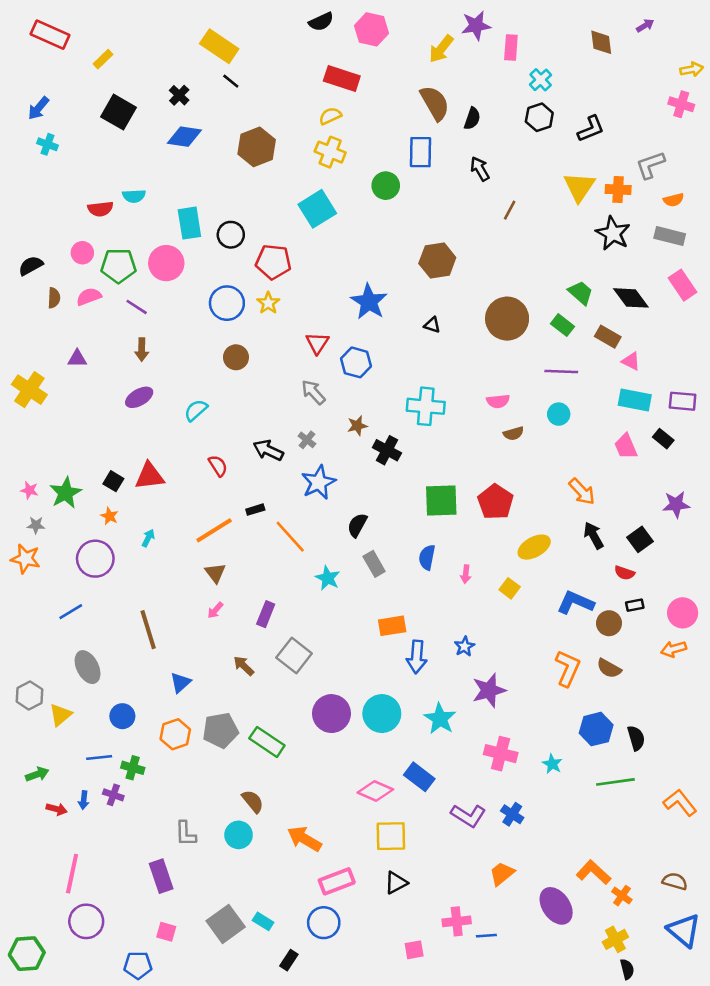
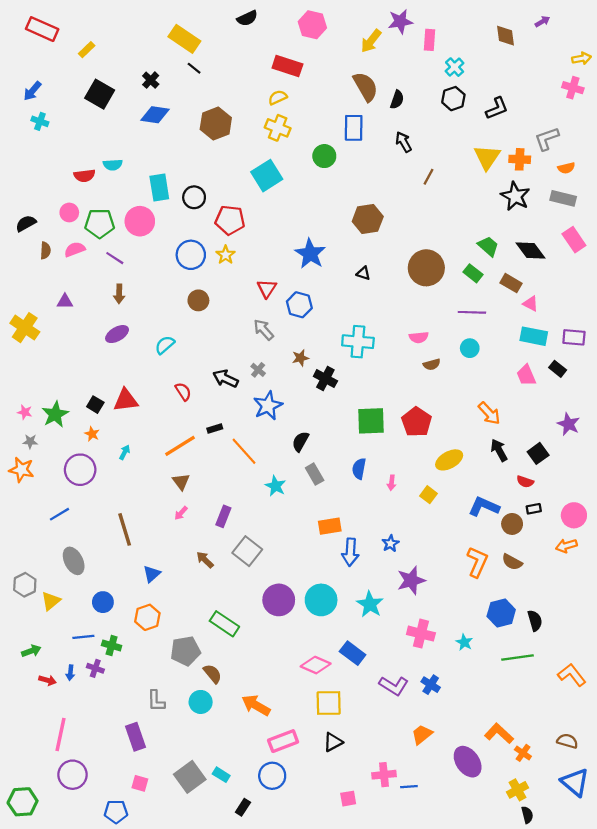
black semicircle: (321, 22) -> (247, 18), moved
purple star: (676, 504) -> (569, 424), turned 30
gray pentagon: (220, 730) -> (185, 651), moved

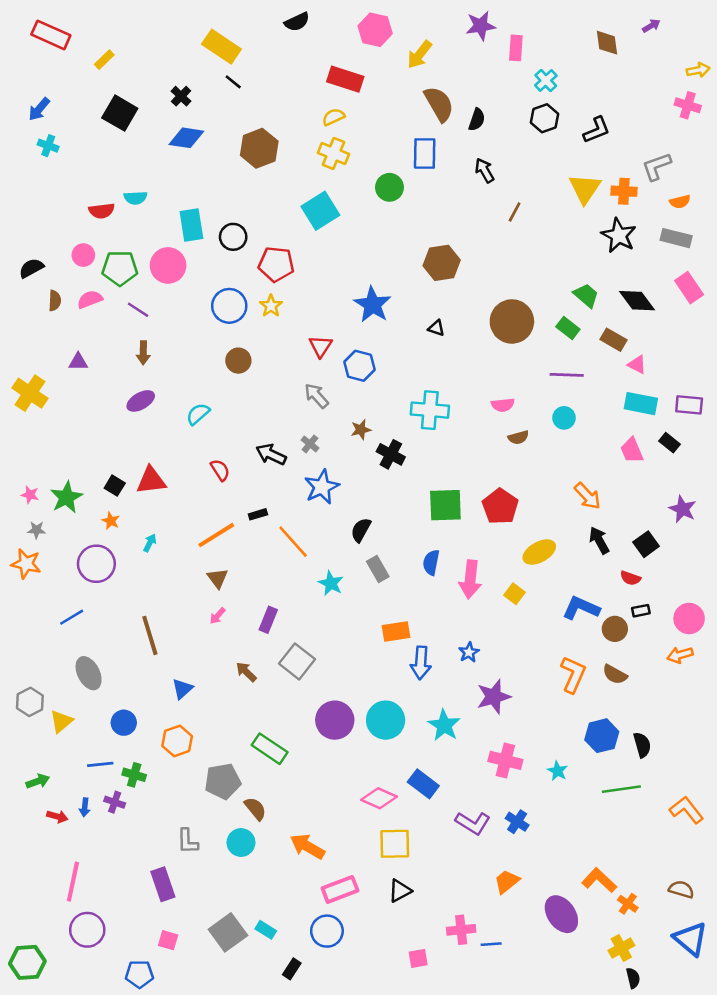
yellow arrow: (371, 41) -> (419, 54), moved
pink arrow: (392, 483) -> (470, 579), size x2.0

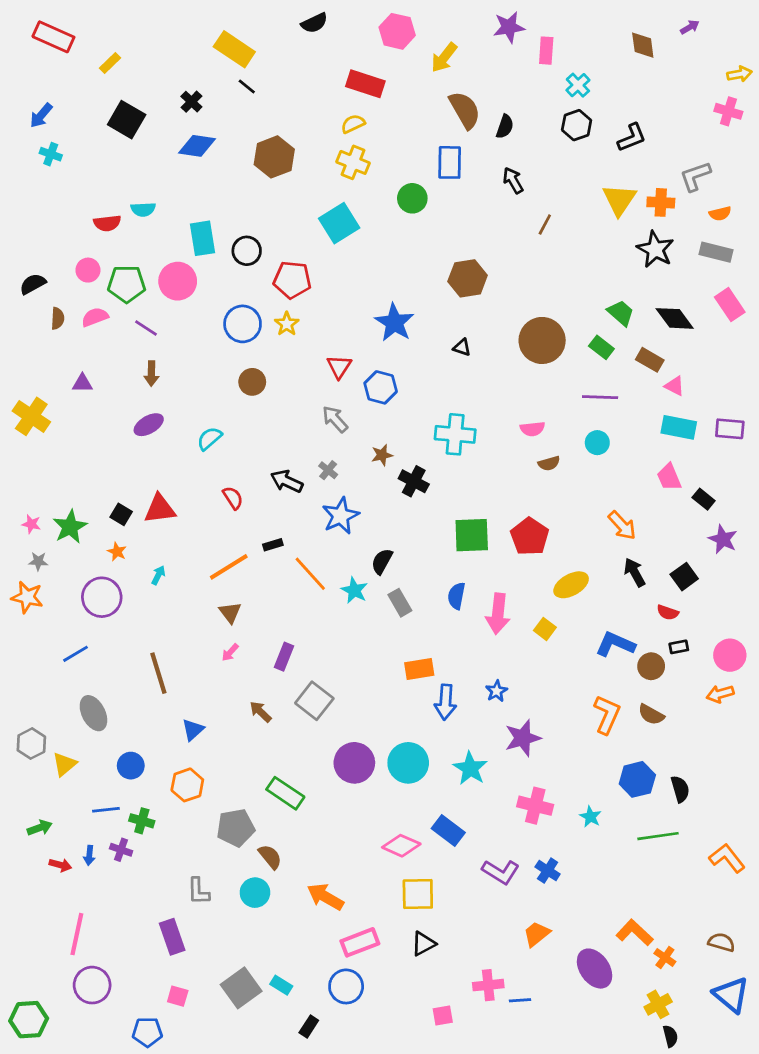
black rectangle: (670, 443) -> (704, 499), moved
cyan star: (331, 583) -> (354, 590), moved

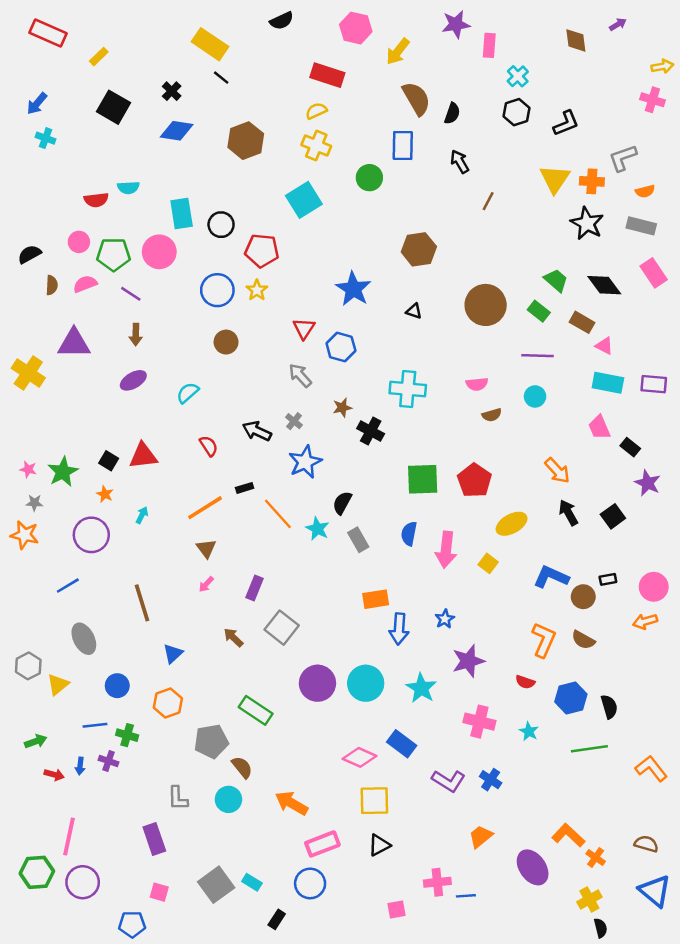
purple triangle: (82, 383) -> (74, 343), size x1.8
red semicircle: (668, 612) -> (525, 682), moved
green hexagon: (29, 1020) -> (37, 872), moved

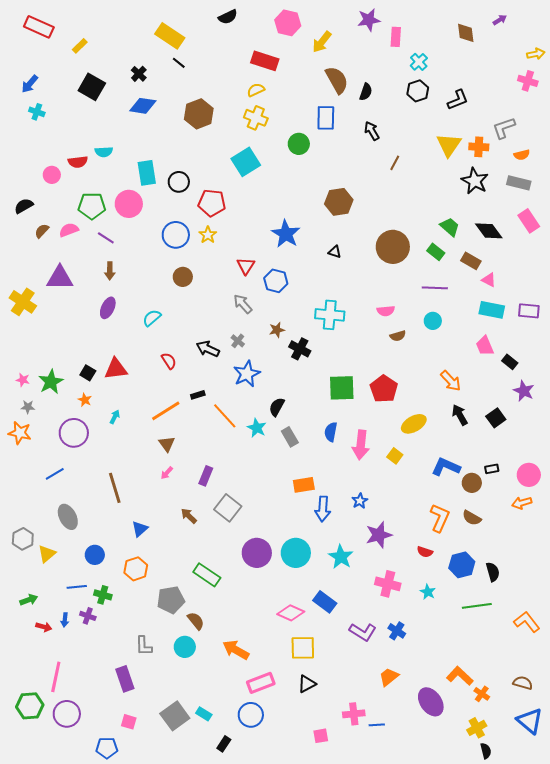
pink circle: (79, 242) -> (52, 175), moved
brown semicircle: (52, 285) -> (42, 231), turned -140
purple ellipse: (133, 380) -> (108, 308), turned -35

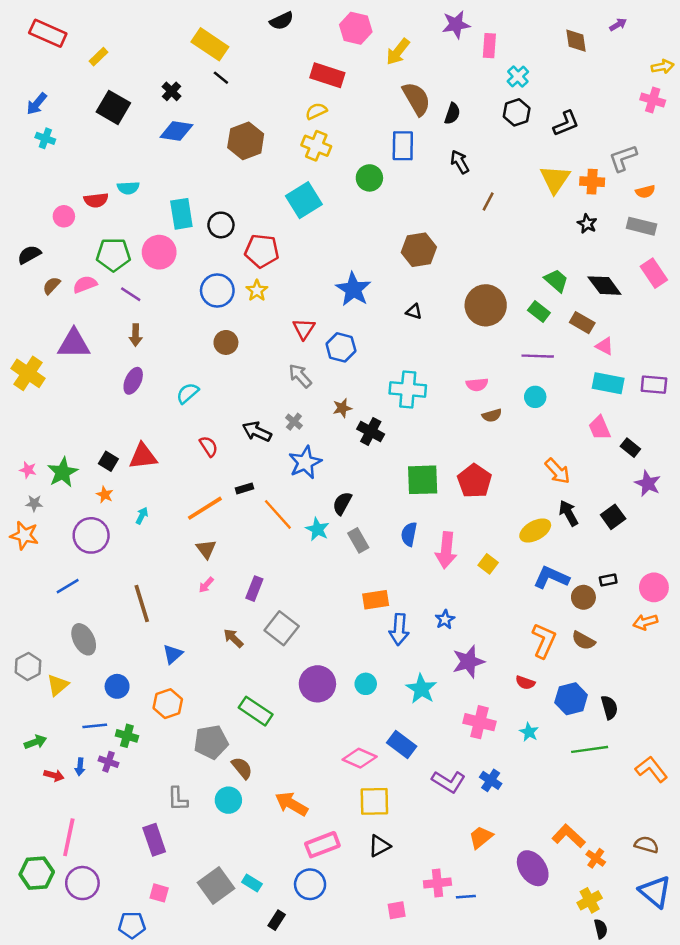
black star: (475, 181) -> (587, 224), size x0.6
yellow ellipse: (414, 424) -> (535, 530), moved
cyan circle: (296, 553) -> (366, 684), size x0.6

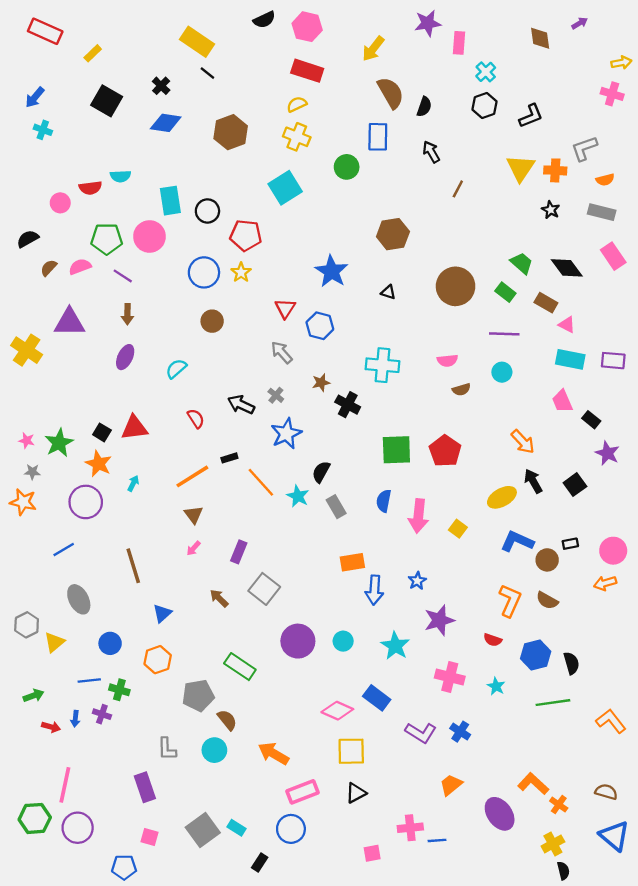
pink hexagon: (356, 28) -> (307, 27), moved
orange star: (105, 495) -> (98, 464), size x1.6

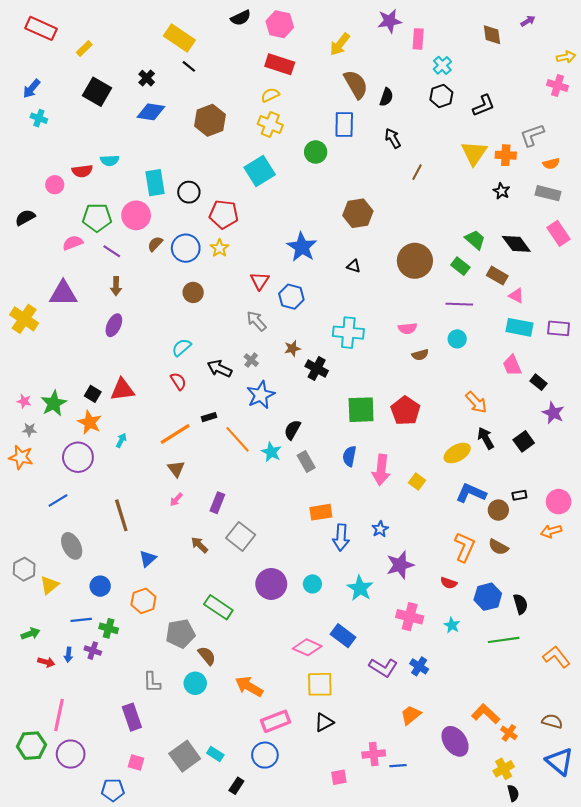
brown semicircle: (49, 268) -> (155, 244), moved
cyan semicircle: (176, 369) -> (181, 347), moved

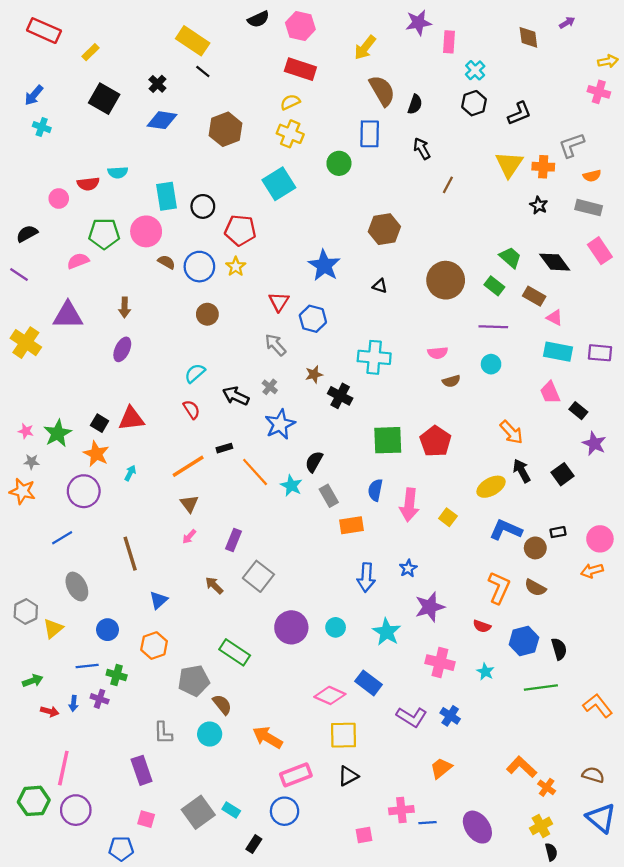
brown semicircle: (155, 244) -> (167, 262), turned 77
purple line: (112, 251) -> (19, 275), moved
orange rectangle: (321, 512) -> (351, 525), moved
purple ellipse: (455, 741) -> (477, 827), moved

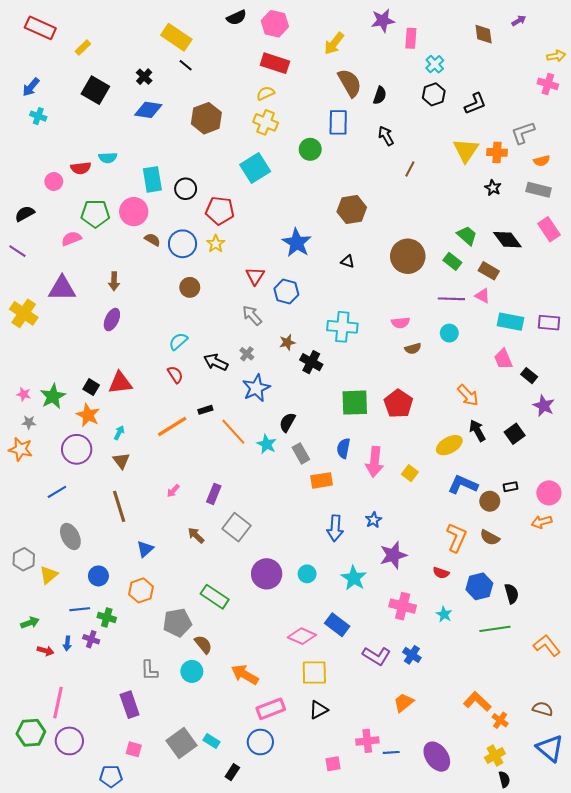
pink triangle: (555, 318) -> (482, 296), moved
brown triangle: (189, 504) -> (121, 461), moved

